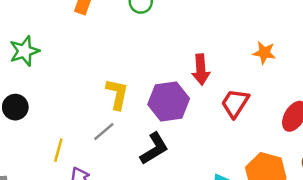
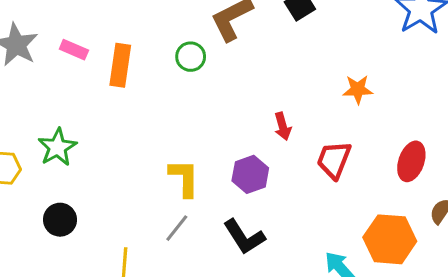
red arrow: (201, 70) -> (283, 126), size x0.7
purple hexagon: (169, 102) -> (250, 174), size x0.7
black L-shape: (154, 149) -> (244, 237), turned 100

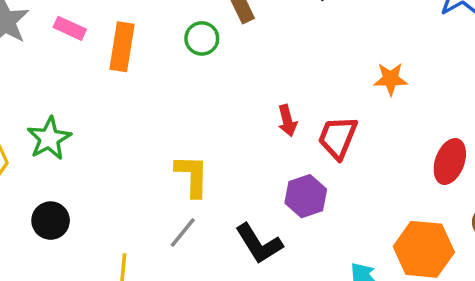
red arrow: (283, 126) -> (287, 121), moved
red trapezoid: (334, 160) -> (338, 137), moved
purple hexagon: (250, 174) -> (306, 196), moved

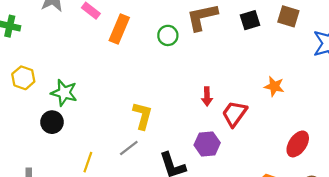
green star: (49, 138) -> (64, 93), moved, turned 30

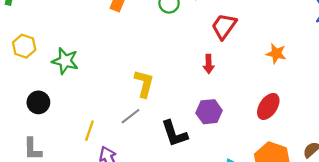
red trapezoid: (234, 114) -> (224, 26), moved
black circle: (52, 122) -> (38, 102), moved
red ellipse: (298, 144) -> (268, 106), moved

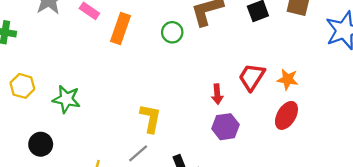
red trapezoid: (224, 26) -> (252, 77), moved
red ellipse: (268, 106) -> (286, 115), moved
purple hexagon: (209, 112) -> (225, 127), moved

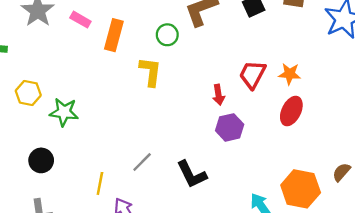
yellow hexagon: (22, 86) -> (28, 93), moved
yellow L-shape: (151, 118) -> (150, 72), moved

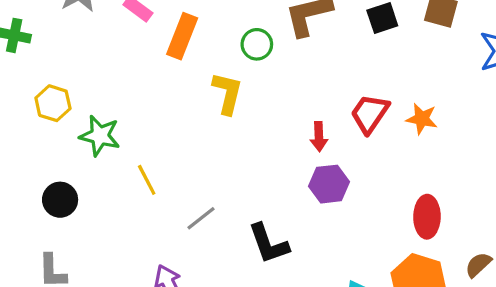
red ellipse: (291, 111) -> (427, 217), moved, turned -32
yellow line: (100, 183) -> (147, 180), moved, turned -45

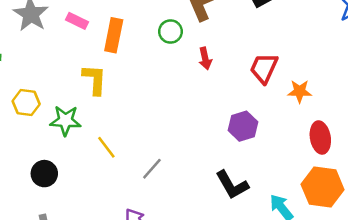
yellow L-shape: (227, 93) -> (95, 80), moved
orange star: (422, 119) -> (300, 91), moved
red arrow: (319, 137) -> (205, 58), moved
black L-shape: (269, 244) -> (232, 185), moved

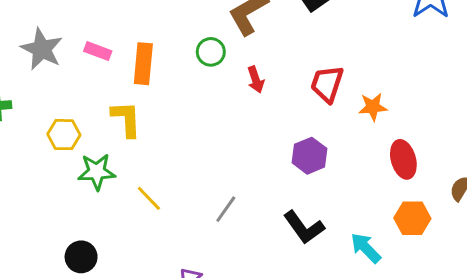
yellow hexagon: (26, 103) -> (64, 135), moved
gray line: (152, 169) -> (226, 209), moved
black circle: (44, 174) -> (81, 257), moved
orange hexagon: (323, 187) -> (412, 218), size x0.7

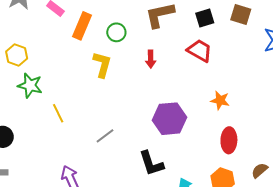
green circle: (211, 52) -> (116, 32), moved
red trapezoid: (327, 84) -> (200, 51), moved, turned 84
yellow L-shape: (126, 119) -> (102, 65), moved
purple hexagon: (309, 156) -> (170, 119), size x1.4

